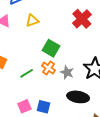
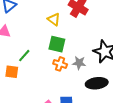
yellow triangle: (32, 21) -> (54, 19), moved, turned -48
green line: (27, 73) -> (24, 56), moved

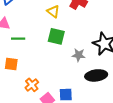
green line: (24, 56) -> (18, 39), moved, turned 48
orange cross: (60, 64) -> (32, 85), moved, turned 32

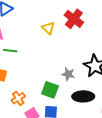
green square: (56, 36) -> (50, 90), moved

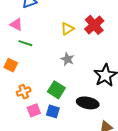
yellow triangle: (48, 28) -> (67, 29), turned 32
gray star: (68, 74) -> (67, 59), moved

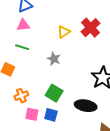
pink triangle: (16, 25) -> (23, 25), moved, turned -32
gray star: (67, 59) -> (54, 59), moved
pink square: (34, 110) -> (32, 114), turned 32

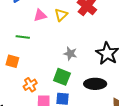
pink triangle: (23, 25) -> (40, 15), moved
gray star: (54, 59) -> (70, 54), moved

